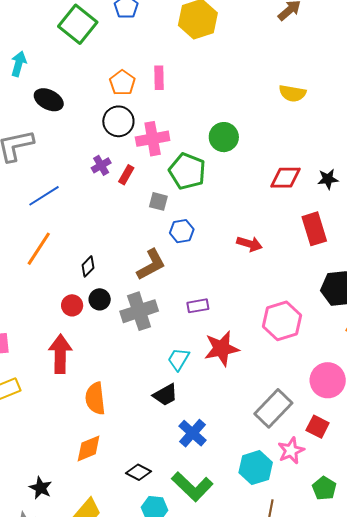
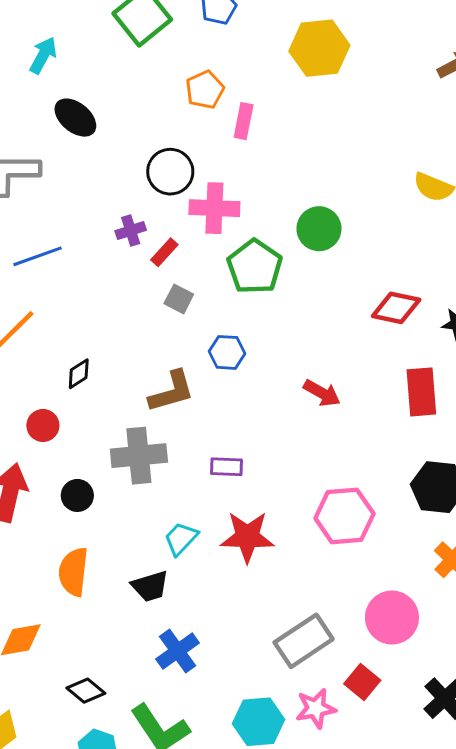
orange pentagon: (122, 83) -> (205, 90), moved
gray square: (158, 201) -> (179, 299), moved
black circle: (100, 299) -> (77, 495), moved
orange semicircle: (95, 398) -> (73, 572), moved

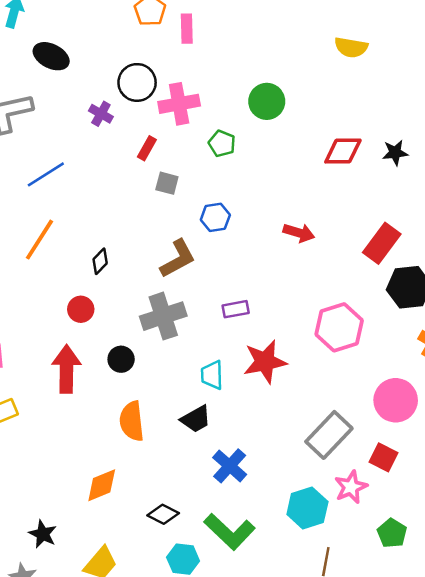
purple cross: (131, 230) -> (101, 114), moved, turned -30
green pentagon: (255, 267) -> (222, 144), size x0.6
red rectangle: (421, 392) -> (382, 243), moved, turned 54
cyan trapezoid: (181, 539) -> (212, 375), turned -32

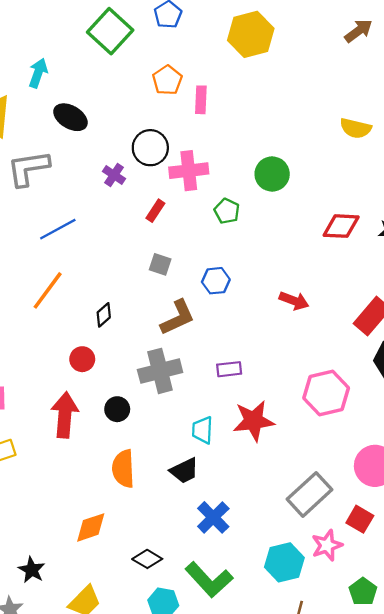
gray square: (167, 183) -> (160, 264), moved

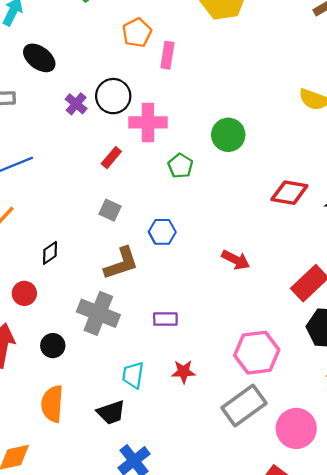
purple cross: (114, 175) -> (76, 104), moved
gray cross: (160, 371) -> (98, 313), turned 30
red star: (254, 421) -> (184, 372), size x0.6
gray rectangle: (310, 494) -> (244, 405), moved

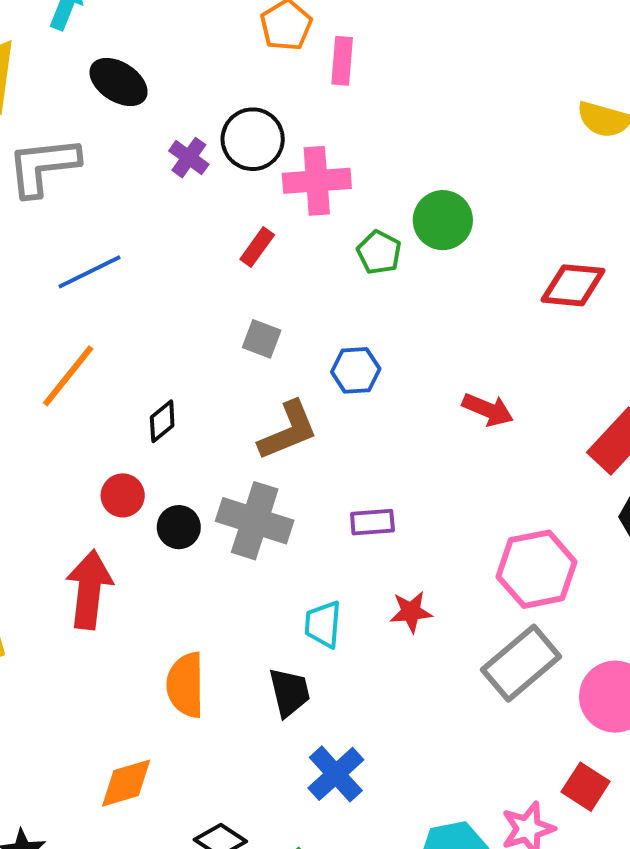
green circle: (228, 135) -> (443, 220), moved
black circle: (53, 346) -> (179, 527), moved
black trapezoid: (111, 412) -> (289, 692), turned -80

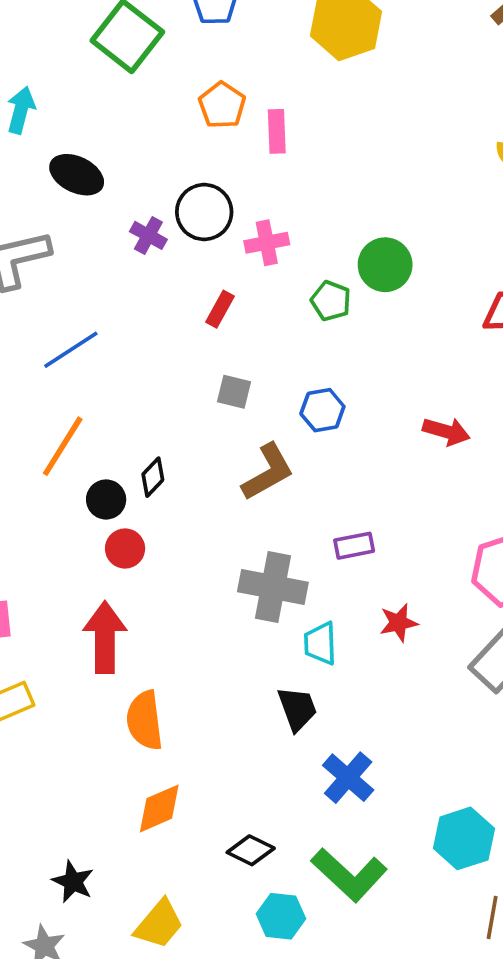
pink cross: (317, 181) -> (267, 243), size x0.7
gray cross: (255, 521) -> (273, 587), moved
black circle: (179, 527) -> (106, 499), moved
orange semicircle: (186, 685) -> (145, 720), moved

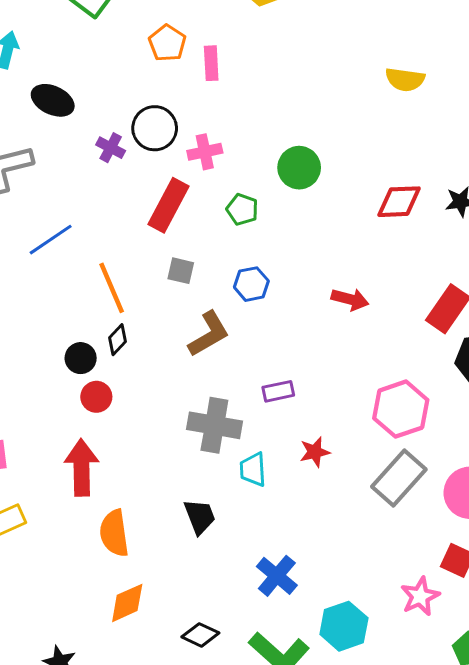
green pentagon: (331, 301) -> (242, 209), moved
red rectangle: (220, 309) -> (169, 205), size x1.8
orange line: (63, 446) -> (112, 288), moved, turned -54
black trapezoid: (297, 709) -> (200, 517), moved
cyan hexagon: (464, 838) -> (344, 626), moved

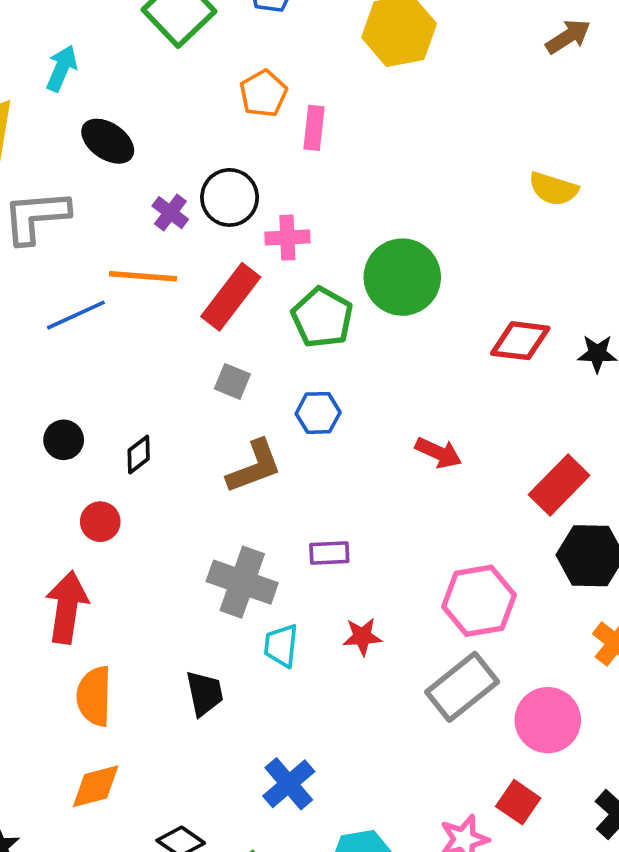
green circle: (299, 168) -> (402, 277), size x1.4
green pentagon: (242, 209) -> (322, 317), size x1.5
orange line: (112, 288) -> (143, 276), moved, turned -72
black circle: (81, 358) -> (64, 440), moved

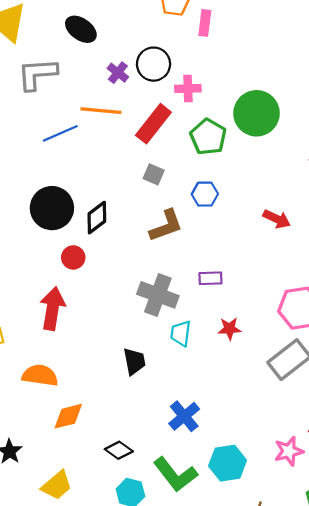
black circle: (64, 440) -> (52, 208), size x1.8
black diamond: (139, 455) -> (97, 218), size x1.4
orange semicircle: (94, 696) -> (40, 375), moved, turned 96

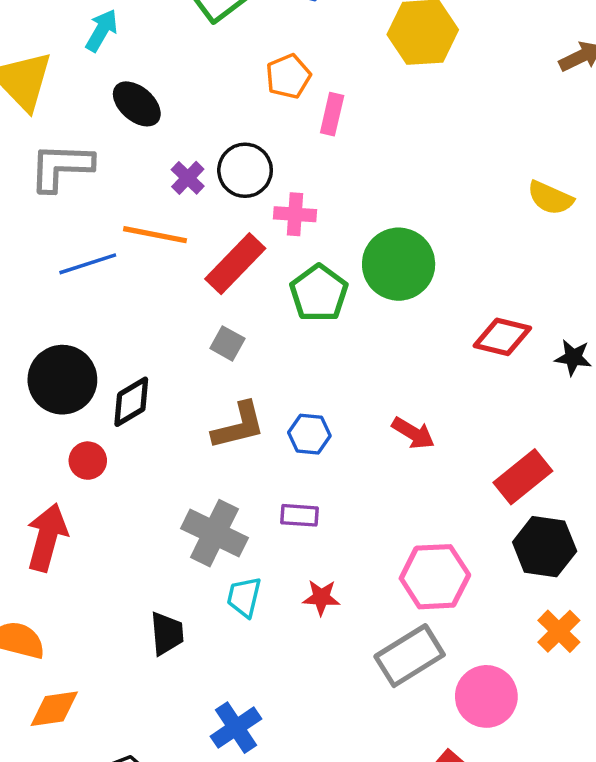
blue hexagon: (205, 194) -> (309, 434), moved

